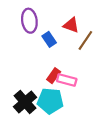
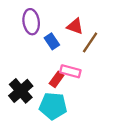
pink rectangle: (67, 80) -> (70, 71), moved
black cross: (25, 102) -> (21, 91), moved

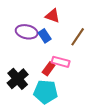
purple ellipse: (31, 22) -> (27, 32), moved, turned -70
red triangle: (75, 26) -> (53, 16), moved

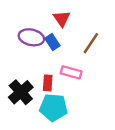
red triangle: (53, 16) -> (62, 19), turned 35
red rectangle: (49, 69) -> (48, 83), moved, turned -32

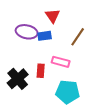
blue rectangle: (52, 42) -> (45, 36), turned -64
cyan pentagon: (54, 107) -> (68, 92), moved

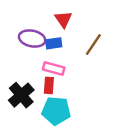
pink rectangle: (61, 62) -> (54, 69), moved
cyan pentagon: (68, 92) -> (56, 111), moved

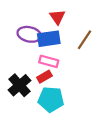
blue rectangle: (54, 43) -> (49, 39), size x1.5
red rectangle: (49, 85) -> (44, 77), turned 56

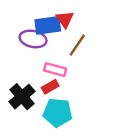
blue rectangle: (49, 39) -> (48, 25), moved
brown line: (84, 40) -> (77, 45), moved

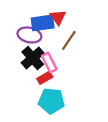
pink rectangle: (55, 70) -> (49, 62), turned 48
black cross: (22, 97) -> (33, 58), moved

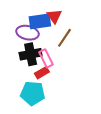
black cross: (33, 58) -> (31, 54), turned 30
cyan pentagon: (51, 101) -> (33, 93), moved

